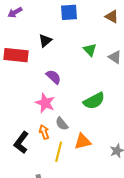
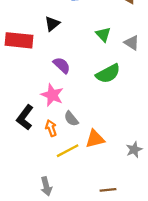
green semicircle: (94, 101) -> (108, 74), moved
black L-shape: (21, 142) -> (25, 117), moved
yellow line: (59, 152) -> (68, 151), turned 48

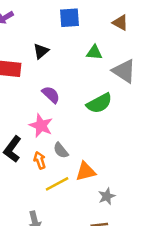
green triangle: (103, 34) -> (94, 52), moved, turned -42
gray triangle: (132, 43) -> (124, 71), size x1.5
gray star: (134, 150) -> (107, 196), moved

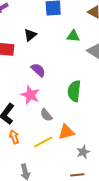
green semicircle: (99, 103) -> (74, 91), moved, turned 125
orange arrow: (40, 160) -> (14, 137), moved

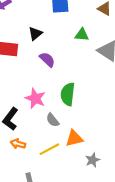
purple semicircle: (38, 70) -> (47, 60), moved
green semicircle: (74, 91) -> (68, 94), moved
orange arrow: (14, 137) -> (18, 144), turned -56

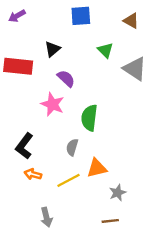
green triangle: (82, 35) -> (105, 50), turned 40
pink star: (35, 98) -> (53, 104), moved
gray semicircle: (53, 120) -> (72, 147), turned 56

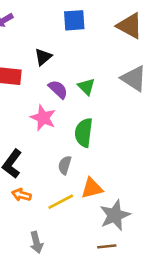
brown triangle: (131, 21) -> (130, 26), size x1.5
green triangle: (105, 50) -> (86, 87), moved
gray star: (118, 193) -> (115, 215), size x1.6

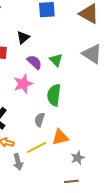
pink star: (43, 118) -> (23, 84), turned 30
gray star: (115, 215) -> (78, 158), size x0.6
gray arrow: (36, 242) -> (18, 162), moved

